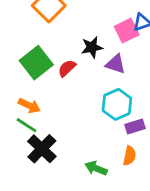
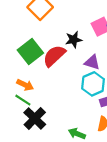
purple triangle: (116, 64) -> (92, 62), moved
red semicircle: (67, 68) -> (54, 56), size x1.6

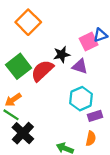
purple triangle: (92, 62) -> (80, 66), moved
orange arrow: (25, 85) -> (13, 100), turned 119

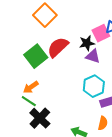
black star: (62, 54) -> (87, 43), moved
red semicircle: (42, 71) -> (58, 47), moved

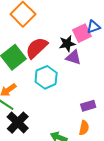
cyan hexagon: (94, 86) -> (46, 77), moved

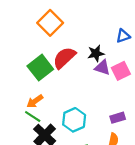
pink square: (82, 33) -> (121, 71), moved
cyan hexagon: (46, 77) -> (74, 120), moved

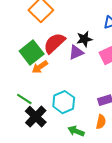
purple triangle: (102, 68) -> (76, 52), moved, turned -42
orange arrow: (35, 101) -> (40, 67), moved

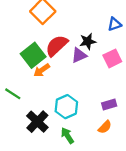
green line: (24, 99) -> (13, 94), moved
orange semicircle: (101, 122) -> (105, 127), turned 32
green arrow: (76, 131) -> (67, 136), moved, turned 35

